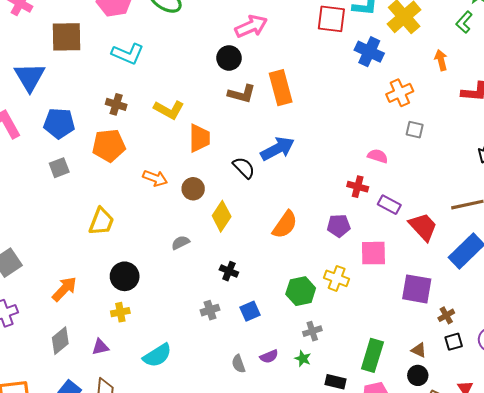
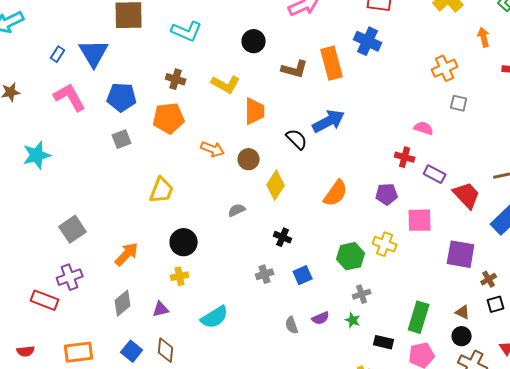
blue cross: (369, 52) -> (368, 41), moved
black circle: (229, 58) -> (254, 41), moved

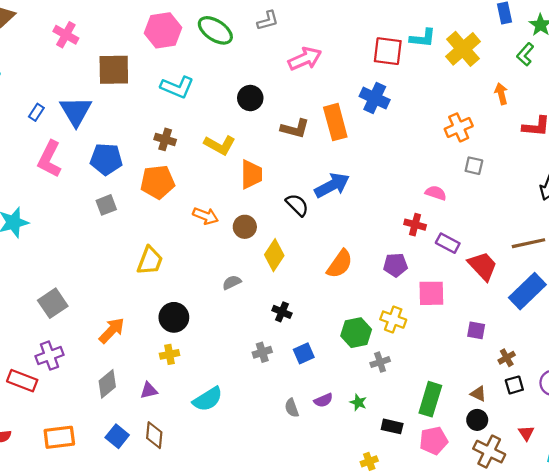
pink L-shape: (70, 97) -> (49, 159), turned -124
purple square: (461, 254) -> (476, 330), size x0.6
gray cross: (362, 294) -> (380, 362), moved

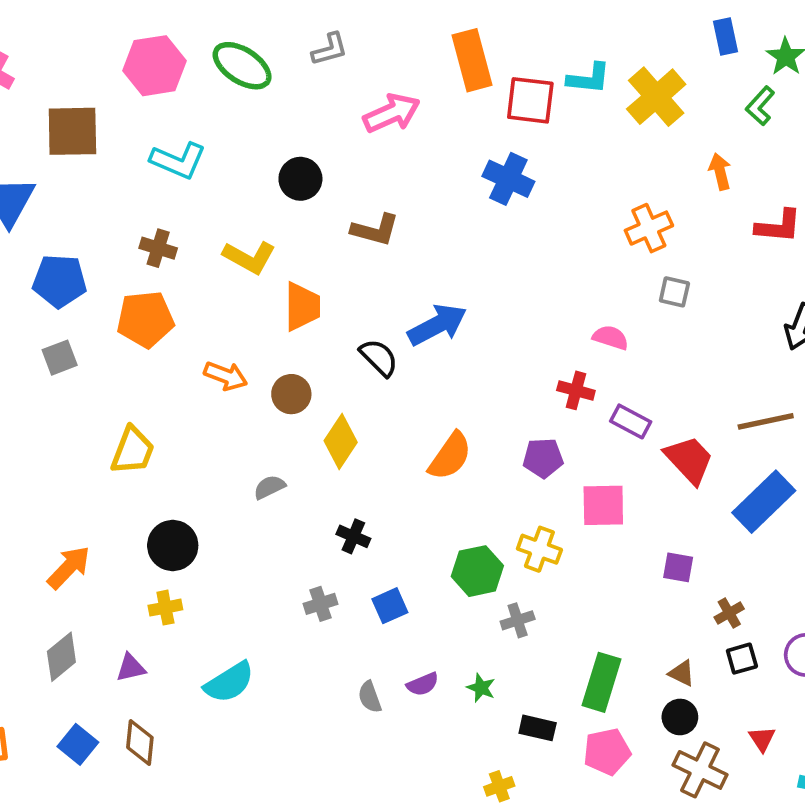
orange rectangle: (335, 122) -> (472, 60), moved

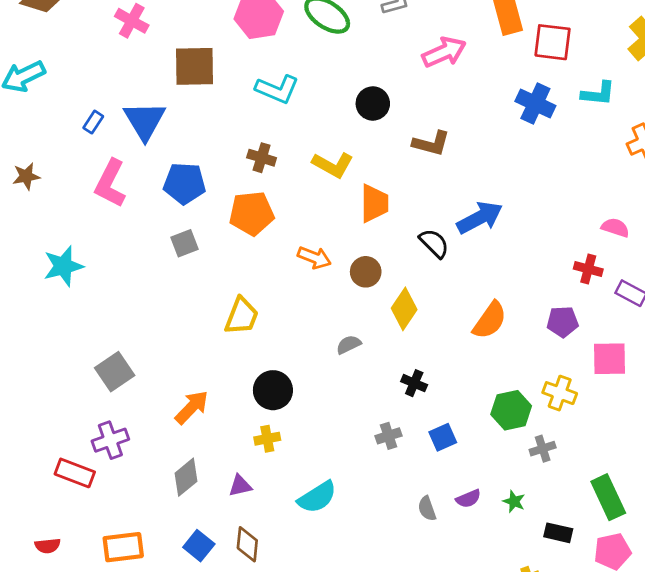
cyan L-shape: (589, 78) -> (598, 94), moved
green rectangle: (601, 682) -> (608, 497), turned -42

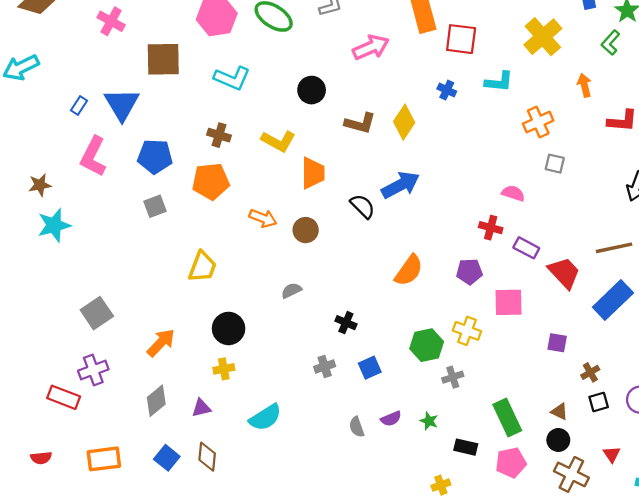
blue cross: (535, 103) -> (447, 90), size x0.6
brown star: (26, 176) -> (40, 185), moved
yellow diamond: (404, 309) -> (404, 122), moved

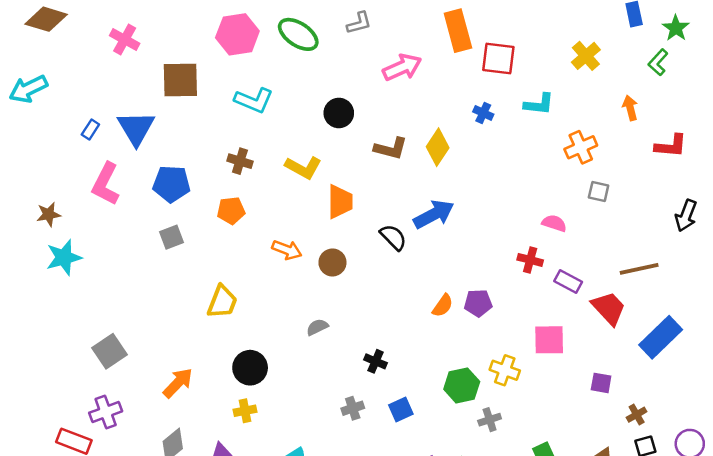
yellow cross: (543, 37) -> (586, 56), size x0.7
orange pentagon: (211, 181) -> (231, 211), size x0.7
brown line: (614, 248) -> (639, 269), moved
orange semicircle: (409, 270) -> (443, 306), size x0.7
purple pentagon: (469, 272) -> (478, 303), moved

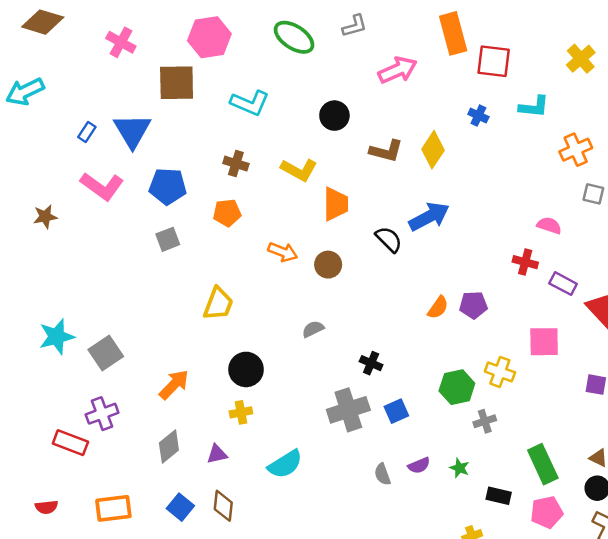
pink hexagon: (237, 34) -> (209, 37), moved
pink L-shape: (106, 184) -> (102, 186), turned -81
cyan star: (64, 257) -> (57, 337), moved
gray cross: (353, 408) -> (348, 410), size x1.8

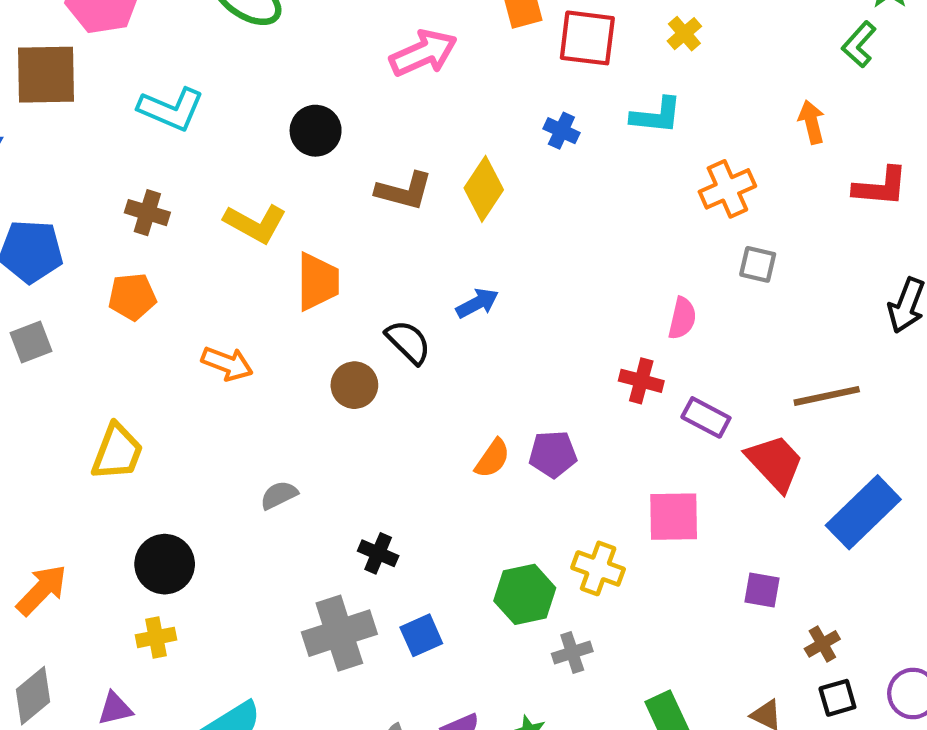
yellow cross: (581, 59) -> (684, 34), moved, size x0.7
blue arrow: (429, 217) -> (477, 303), size x0.6
pink semicircle: (549, 225) -> (682, 318), turned 85
brown circle: (328, 265) -> (354, 385), moved

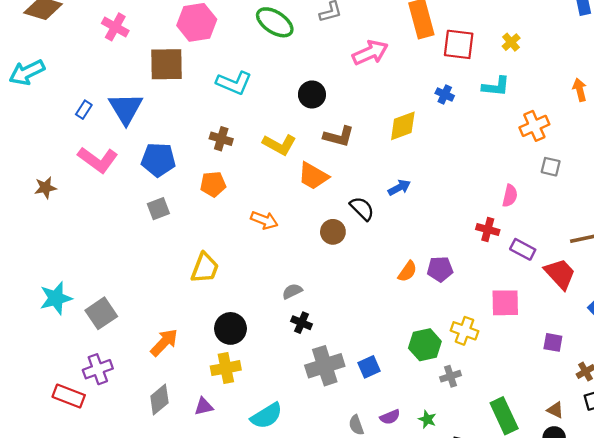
yellow diamond: (484, 189) -> (403, 126), turned 36
brown L-shape: (404, 191) -> (339, 136), moved
orange trapezoid: (318, 282) -> (313, 176), turned 120
black cross: (378, 553) -> (302, 323), moved
yellow cross: (156, 637) -> (226, 368), size x1.4

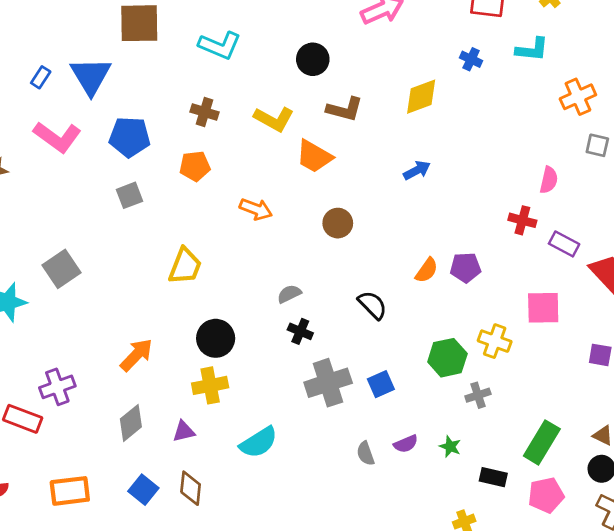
black semicircle: (362, 209) -> (372, 305), moved
gray square: (101, 313) -> (62, 269), moved
green rectangle: (504, 416) -> (542, 442), turned 56

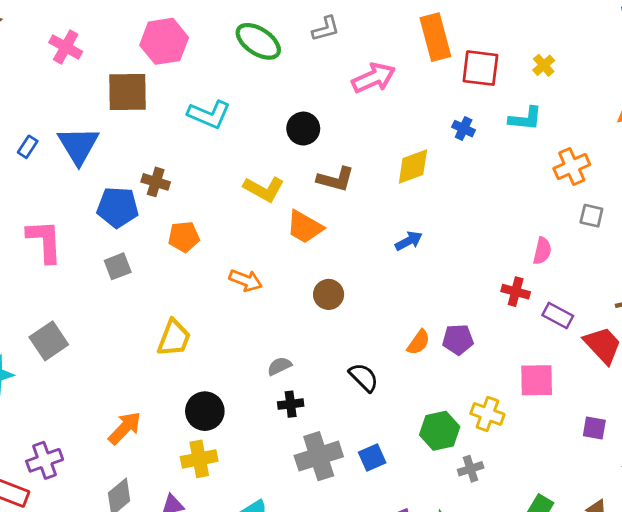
brown cross: (204, 112) -> (156, 182), moved
pink L-shape: (57, 137) -> (45, 241), moved, turned -129
black cross: (300, 331) -> (291, 404), turned -30

